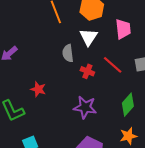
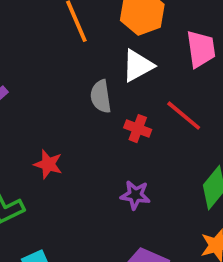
white triangle: (88, 37) -> (138, 66), turned 30
purple star: (85, 107) -> (135, 195), size x0.7

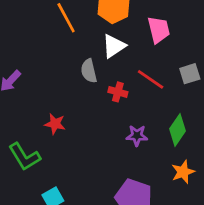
purple star: (135, 195) -> (137, 136), moved

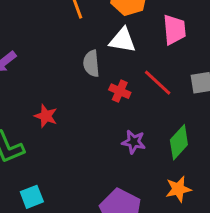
white triangle: (114, 46) -> (123, 40), turned 35

